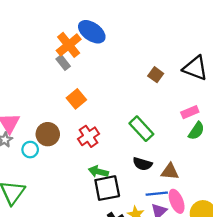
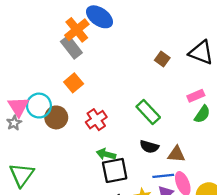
gray rectangle: (63, 63) -> (71, 47), size x1.5
orange square: (76, 99) -> (74, 83), moved
cyan circle: (30, 150) -> (39, 106), moved, size x1.5

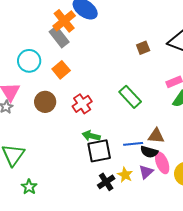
brown square: (162, 59) -> (143, 48), turned 32
cyan circle: (39, 106) -> (29, 61), moved
black semicircle: (149, 147) -> (149, 152), moved
blue line: (163, 176) -> (133, 144), moved

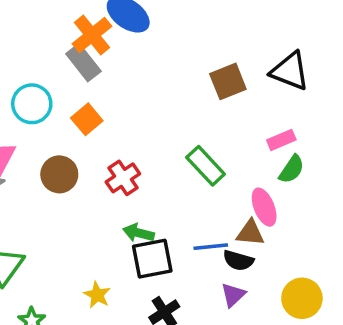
brown square: (143, 48) -> (228, 81), size x1.5
pink ellipse: (162, 163) -> (264, 207), moved
yellow star: (125, 175) -> (97, 295), moved

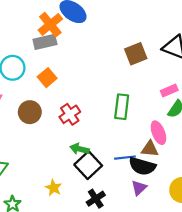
gray rectangle: (83, 63) -> (45, 42), turned -65
green rectangle: (206, 166) -> (122, 107), turned 50
black square: (152, 259) -> (88, 165), turned -32
black semicircle: (238, 260) -> (142, 166), size x1.4

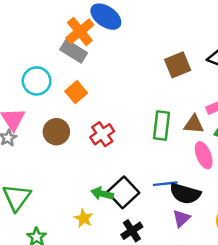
gray rectangle: (45, 42) -> (74, 51), turned 45
green arrow: (80, 149) -> (102, 194), moved
brown triangle: (150, 149) -> (194, 124), moved

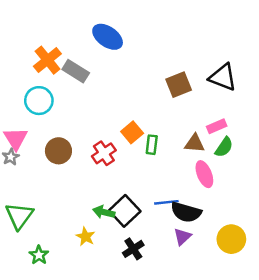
orange cross: (80, 31) -> (47, 60), moved
orange square: (76, 92) -> (132, 132), moved
green rectangle: (162, 126) -> (152, 145), moved, size x0.7

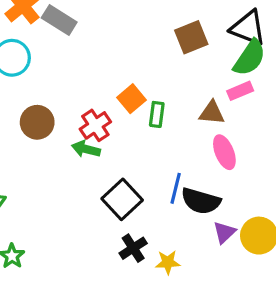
green semicircle: (224, 147) -> (250, 58), moved, size x1.4
blue line: (166, 202) -> (176, 188), turned -70
green arrow: (104, 212) -> (86, 149), moved
yellow star: (85, 237) -> (168, 262), moved, turned -30
purple triangle: (182, 237) -> (224, 232), moved

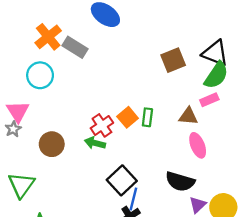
orange square: (132, 99) -> (128, 117), moved
brown circle: (37, 122) -> (52, 144), moved
blue line: (176, 188) -> (133, 199), moved

